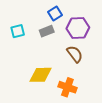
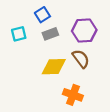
blue square: (55, 14) -> (42, 15), moved
yellow diamond: (40, 75) -> (54, 67), moved

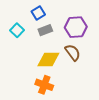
cyan square: (19, 34) -> (17, 30), turned -32
orange cross: (73, 95) -> (44, 85), moved

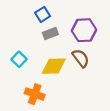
cyan square: (17, 30) -> (19, 59), moved
orange cross: (44, 85) -> (35, 94), moved

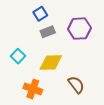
brown semicircle: (81, 58) -> (76, 85), moved

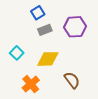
orange cross: (33, 89) -> (31, 84), turned 30

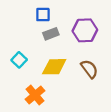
blue square: (38, 13) -> (43, 15), turned 32
brown semicircle: (72, 80) -> (89, 69), moved

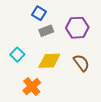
blue square: (43, 15) -> (39, 13), turned 32

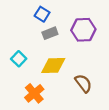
brown semicircle: (81, 63) -> (83, 83), moved

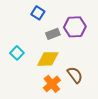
gray rectangle: (50, 33) -> (53, 34), moved
orange cross: (34, 93) -> (52, 84), moved

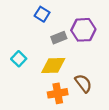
orange cross: (52, 84) -> (58, 93), turned 30

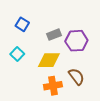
blue square: (42, 14) -> (22, 24), moved
purple hexagon: (83, 30) -> (76, 41), moved

